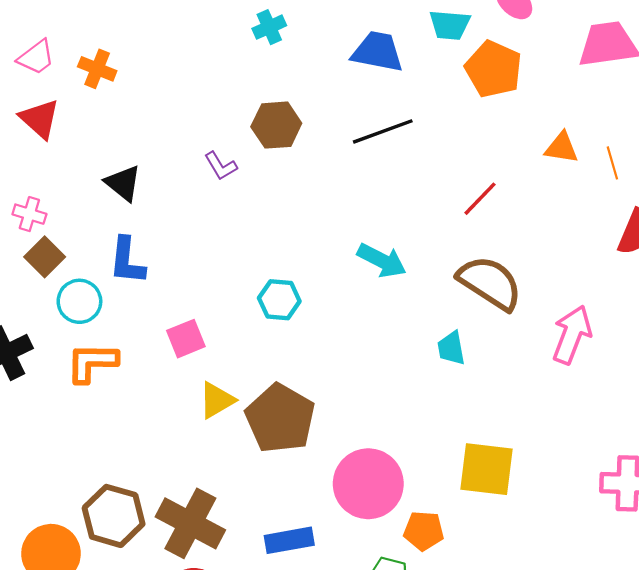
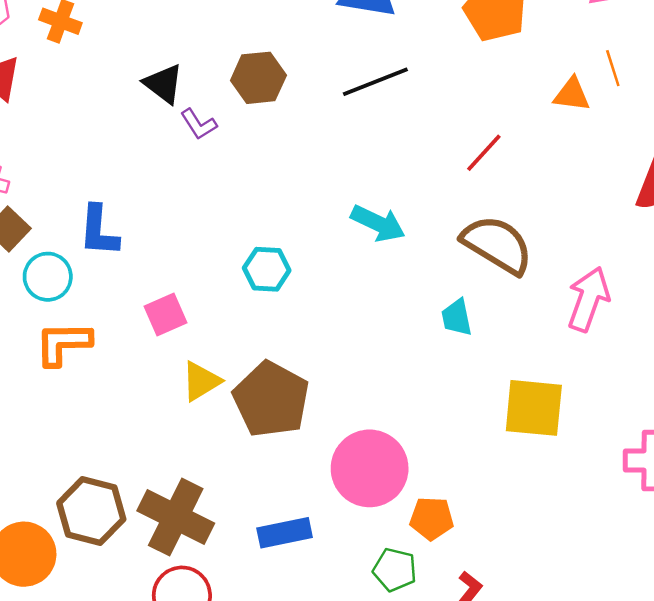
orange line: (612, 163) -> (613, 68), moved
black triangle: (123, 183) -> (163, 84), moved
yellow square: (487, 469) -> (534, 408), moved

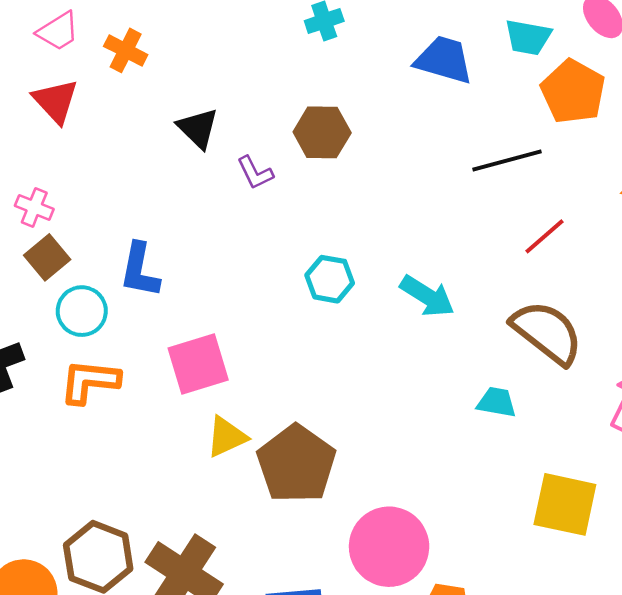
black line: (375, 82) -> (507, 160), moved
black triangle: (163, 84) -> (198, 128), moved
cyan hexagon: (267, 269) -> (330, 279), moved
pink square: (165, 314) -> (198, 364), size x1.4
cyan trapezoid: (457, 317) -> (497, 402), turned 105

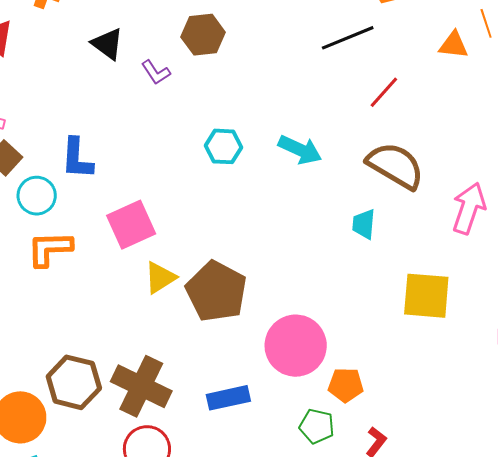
cyan trapezoid: (497, 402) -> (364, 224), turned -88

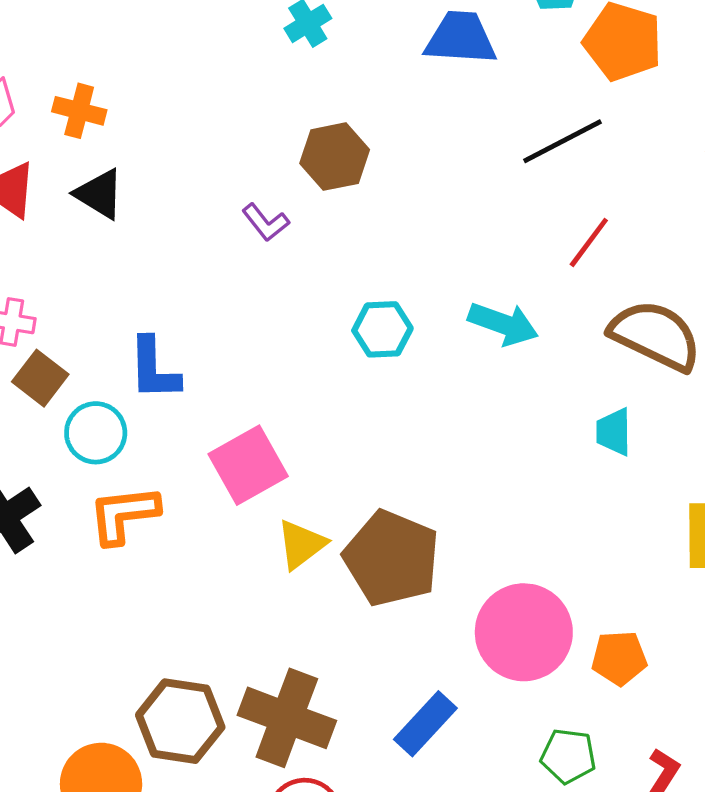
black triangle: (107, 44) -> (99, 194), moved
red line: (384, 92) -> (589, 242), moved
orange pentagon: (346, 385) -> (619, 658), moved
blue rectangle: (228, 398) -> (425, 724), turned -30

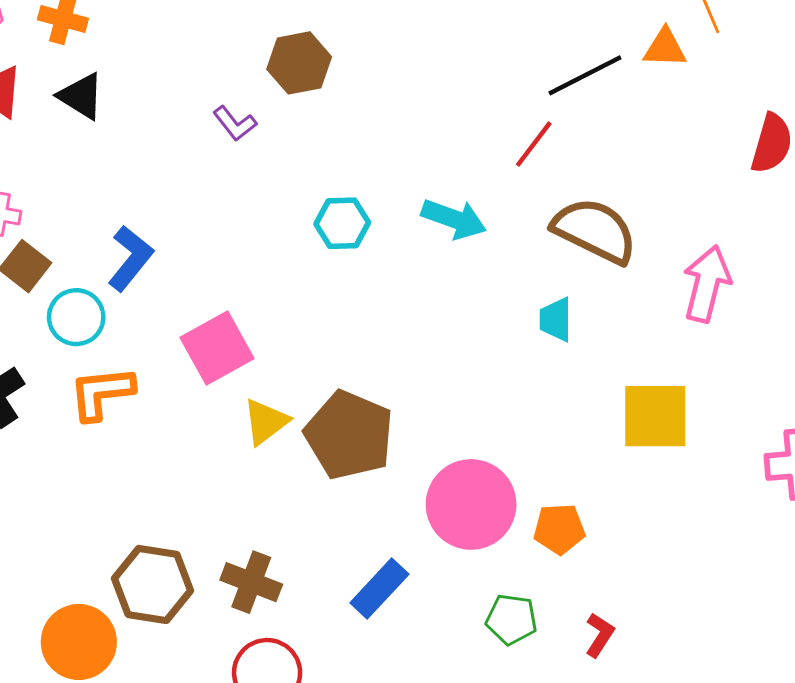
black line: (562, 141) -> (585, 75), moved
blue L-shape: (154, 369) -> (130, 258), turned -140
brown cross: (287, 718) -> (251, 582), size x0.7

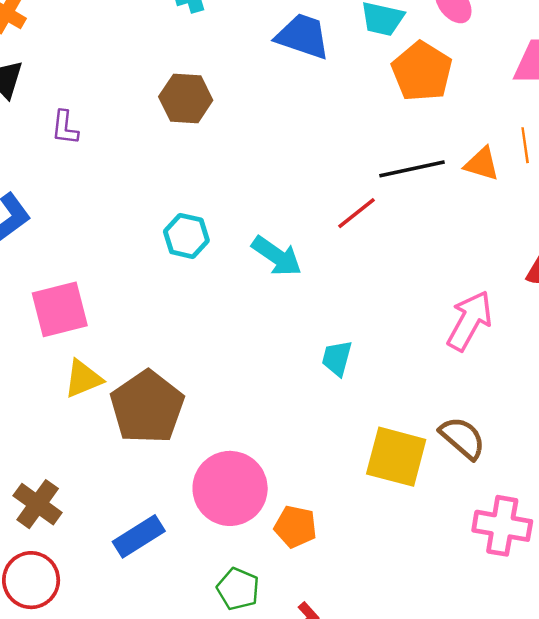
purple L-shape: (235, 123) -> (65, 128), moved, turned 30
brown semicircle: (595, 231) -> (463, 438), moved, size x0.7
pink arrow: (707, 284) -> (470, 321), moved

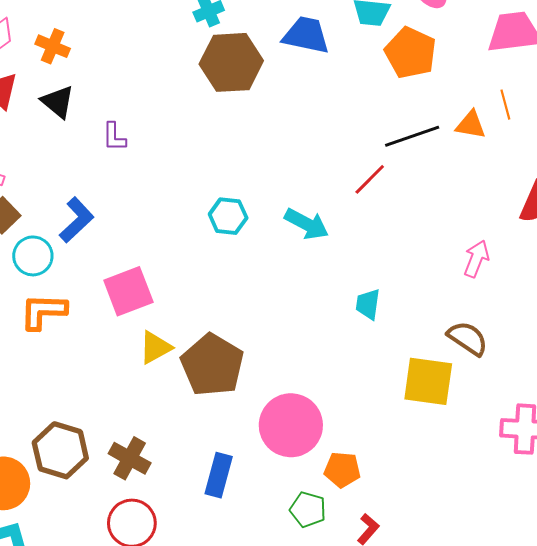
brown hexagon: (186, 99) -> (231, 62), moved, size x1.4
pink arrow: (470, 321) -> (476, 259), size x0.7
brown semicircle: (463, 438) -> (468, 338), moved
orange pentagon: (295, 527) -> (342, 470), moved
blue rectangle: (139, 536) -> (219, 475), turned -36

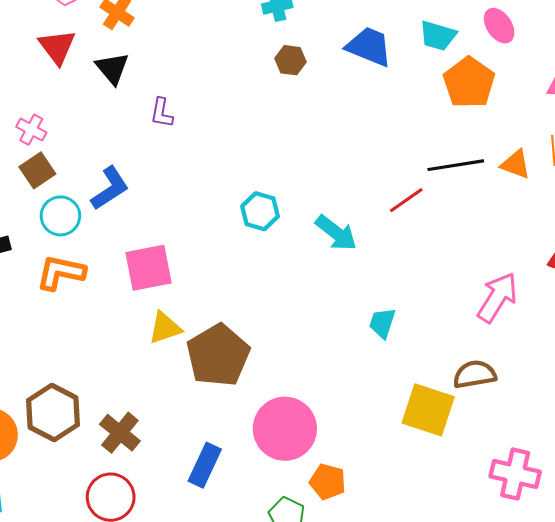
brown hexagon: (231, 62) -> (290, 60), size x0.5
pink arrow: (476, 259) -> (497, 297), size x1.4
brown semicircle: (468, 338) -> (475, 374), turned -54

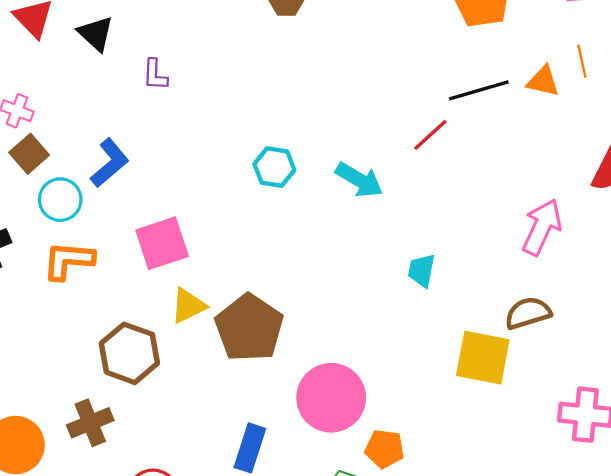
brown hexagon: (53, 413) -> (129, 353), moved
brown cross: (120, 433) -> (90, 423), moved, turned 36

